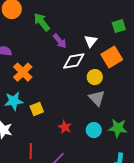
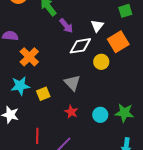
gray triangle: (97, 98) -> (72, 83), moved

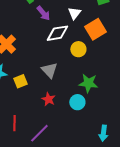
green star: (124, 113) -> (88, 83), moved

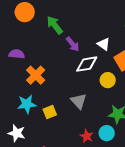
white triangle: (74, 13) -> (104, 44), turned -32
red star: (48, 99) -> (87, 136), moved

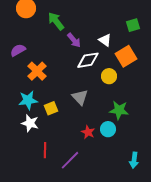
purple semicircle: (17, 54) -> (18, 50), turned -35
white star: (17, 133) -> (30, 123), moved

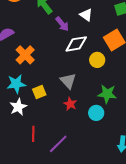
white triangle: (105, 40) -> (86, 15), moved
white star: (30, 123) -> (18, 107), turned 30
red star: (88, 132) -> (70, 104), moved

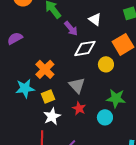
orange cross: (25, 55) -> (45, 69), moved
white star: (18, 107) -> (52, 116), moved

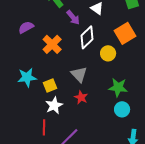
purple semicircle: (15, 38) -> (26, 27), moved
white diamond: (85, 48) -> (87, 37), turned -35
orange cross: (45, 69) -> (52, 44), moved
cyan circle: (105, 117) -> (122, 109), moved

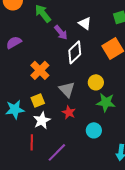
orange cross: (52, 44) -> (40, 70), moved
yellow circle: (108, 53) -> (96, 82), moved
cyan star: (27, 77) -> (15, 109), moved
cyan circle: (122, 109) -> (94, 130), moved

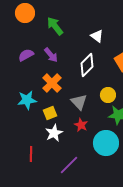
purple arrow: (61, 32) -> (51, 55), moved
cyan star: (15, 109) -> (27, 100), moved
cyan circle: (94, 130) -> (106, 143), size x1.6
red line: (32, 142) -> (31, 154), moved

